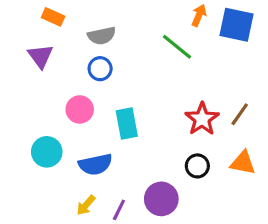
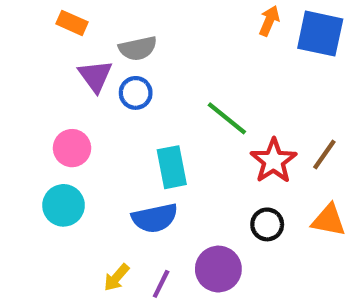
green line: (177, 47) -> (227, 118), moved
purple triangle: (40, 56) -> (95, 76), moved
pink circle: (80, 109) -> (72, 148), moved
blue semicircle: (95, 164) -> (155, 218), moved

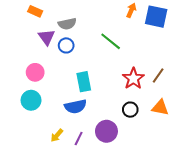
green line: (227, 118) -> (111, 41), moved

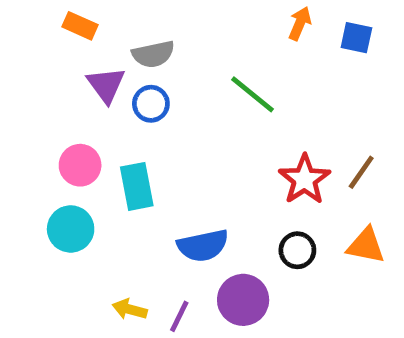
blue square: (156, 17) -> (356, 38), size x0.6
cyan rectangle: (84, 82) -> (137, 186), moved
blue semicircle: (75, 106) -> (203, 246), moved
yellow arrow: (57, 135) -> (130, 309), turned 64

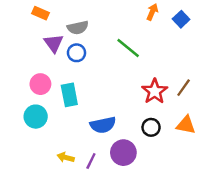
blue square: (356, 38) -> (181, 19), turned 35

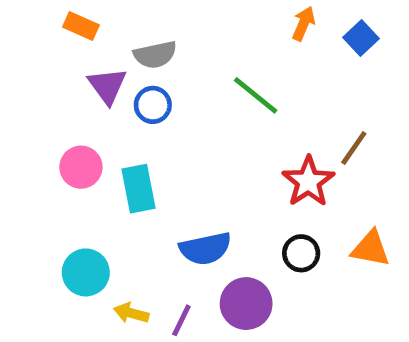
brown line: (184, 88) -> (354, 148), moved
cyan circle: (36, 117) -> (86, 272), moved

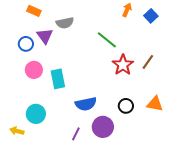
blue circle: (153, 105) -> (26, 44), moved
red star: (308, 182) -> (123, 65), moved
yellow arrow: (131, 313) -> (17, 131), moved

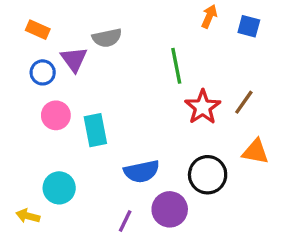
orange rectangle: (34, 11) -> (38, 30), moved
blue square: (151, 16) -> (249, 26), turned -32
green line: (107, 40) -> (176, 66), turned 40
orange triangle: (155, 104) -> (255, 152), moved
black circle: (126, 106) -> (208, 175), size x1.5

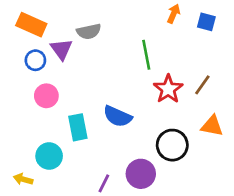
orange rectangle: (38, 30) -> (31, 25), size x1.5
cyan rectangle: (95, 130) -> (78, 127), moved
blue semicircle: (142, 171) -> (118, 116), moved, turned 36

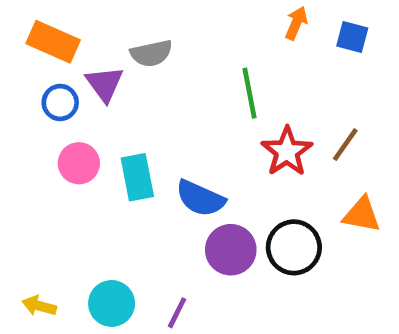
cyan rectangle: (78, 127) -> (137, 177), moved
cyan circle: (49, 156) -> (112, 303), moved
purple circle: (141, 174) -> (231, 250), moved

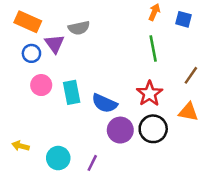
green line: (249, 93) -> (153, 49), moved
brown line: (345, 145) -> (191, 75), moved
red star: (287, 152) -> (149, 94), moved
yellow arrow: (39, 306) -> (21, 146), moved

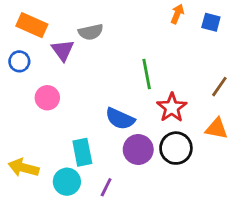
green line: (153, 49) -> (147, 74), moved
blue circle: (31, 53) -> (19, 61), moved
cyan rectangle: (72, 92) -> (82, 152), moved
yellow arrow: (21, 146) -> (24, 168), size x1.5

